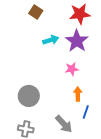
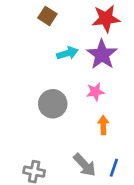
gray circle: (29, 96) -> (53, 104), moved
blue line: (86, 112) -> (114, 168), moved

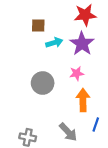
brown square: (47, 16) -> (38, 26), moved, turned -32
orange arrow: (103, 125) -> (83, 100), size x1.5
blue line: (114, 168) -> (96, 125), moved

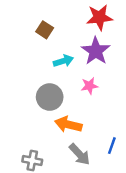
brown square: (38, 26) -> (45, 30), turned 32
cyan arrow: (54, 43) -> (63, 61), moved
orange arrow: (83, 100) -> (68, 124), moved, turned -75

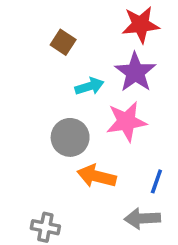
pink star: (89, 86) -> (126, 122), size x1.6
blue line: (112, 146) -> (156, 181), moved
gray arrow: (80, 154) -> (142, 218), moved, turned 130

